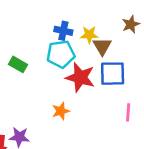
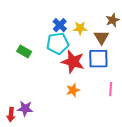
blue cross: (63, 31) -> (60, 25), turned 32
brown triangle: (102, 46) -> (101, 37), moved
orange star: (61, 111) -> (73, 90), moved

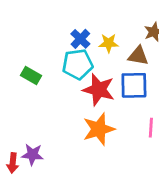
brown triangle: (101, 37) -> (138, 56), turned -49
orange star: (73, 90) -> (99, 129), size x1.6

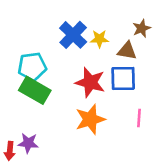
blue cross: (80, 39) -> (73, 35), size x1.5
cyan pentagon: (78, 64) -> (32, 67), moved
green rectangle: (31, 76) -> (35, 90), moved, size x1.6

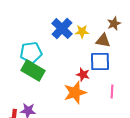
red star: (90, 82) -> (83, 75), moved, size x0.6

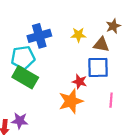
blue cross: (62, 29) -> (39, 36), moved, turned 30

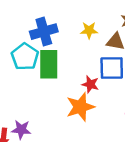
cyan pentagon: (23, 58) -> (25, 57), turned -30
green rectangle: (25, 77) -> (49, 64), moved, turned 60

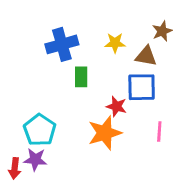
cyan pentagon: (25, 57) -> (40, 130), moved
green rectangle: (49, 64) -> (81, 77), moved, size x0.6

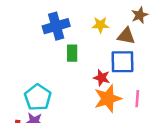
orange star: (105, 133) -> (108, 99), moved

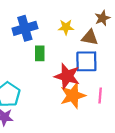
red star: (102, 78) -> (67, 76), size x1.6

